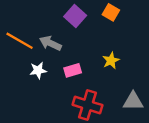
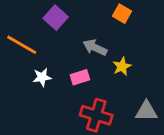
purple square: (75, 16) -> (56, 18), moved
gray arrow: (50, 43) -> (95, 47), moved

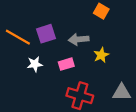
purple square: (56, 18) -> (46, 34), moved, turned 30
gray arrow: (95, 47) -> (79, 39), turned -30

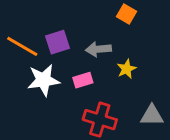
white star: (35, 64) -> (43, 80), size x1.6

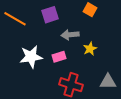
purple square: (58, 42) -> (50, 15), moved
orange line: (22, 46) -> (15, 19), moved

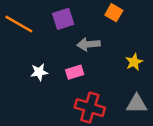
yellow star: (90, 49) -> (134, 62), moved
white star: (31, 57) -> (39, 72), size x0.6

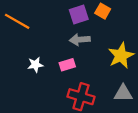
purple square: (63, 19) -> (79, 15), moved
yellow star: (134, 62) -> (121, 56), size x1.6

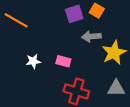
gray arrow: (80, 40) -> (91, 36), moved
pink rectangle: (67, 65) -> (63, 61), turned 32

